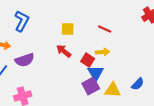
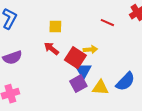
red line: (105, 29) -> (107, 23), moved
red square: (88, 60) -> (75, 58), size x1.5
blue semicircle: (138, 84) -> (125, 82), size x1.5

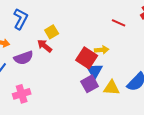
yellow square: (55, 27) -> (52, 32), moved, turned -32
red arrow: (51, 49) -> (45, 46), moved

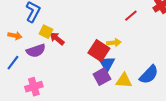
red line: (119, 23) -> (131, 16), turned -64
yellow square: (52, 32) -> (46, 32), moved, turned -32

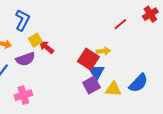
yellow square: (46, 32) -> (35, 40), turned 32

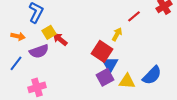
yellow arrow: (103, 51) -> (117, 34), moved, turned -56

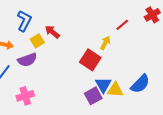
red arrow: (60, 39) -> (52, 32), moved
blue triangle: (110, 64) -> (103, 85), moved
purple square: (105, 77) -> (93, 96), moved

